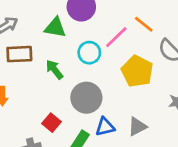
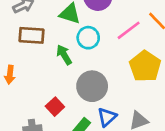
cyan circle: (89, 53) -> (88, 38), moved
blue triangle: (105, 127) -> (107, 117), turned -36

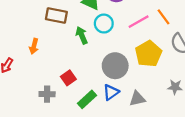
gray circle: (92, 86) -> (115, 66), moved

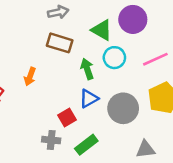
blue triangle: (111, 92) -> (89, 98), moved
gray cross: (47, 94) -> (51, 140), moved

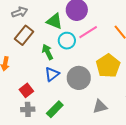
brown rectangle: (60, 43) -> (24, 35), turned -60
pink line: (155, 59) -> (88, 32), moved
red square: (67, 117) -> (26, 90), moved

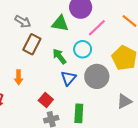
gray arrow: (20, 12) -> (23, 21), turned 63
cyan circle: (67, 41) -> (83, 49), moved
green rectangle: (55, 109) -> (79, 113), turned -30

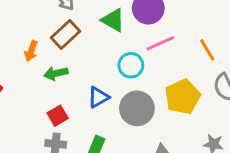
green arrow: (59, 56) -> (56, 73), moved, turned -84
orange arrow: (19, 77) -> (31, 51), moved

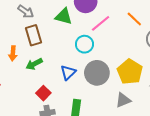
brown rectangle: (66, 34) -> (33, 35), turned -48
yellow pentagon: (183, 97) -> (130, 72), moved

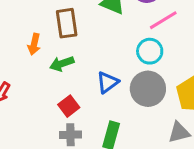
cyan circle: (84, 44) -> (150, 51), moved

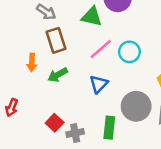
pink line: (163, 20) -> (101, 49), moved
gray circle: (148, 89) -> (136, 106), moved
red square: (69, 106) -> (55, 123), moved

